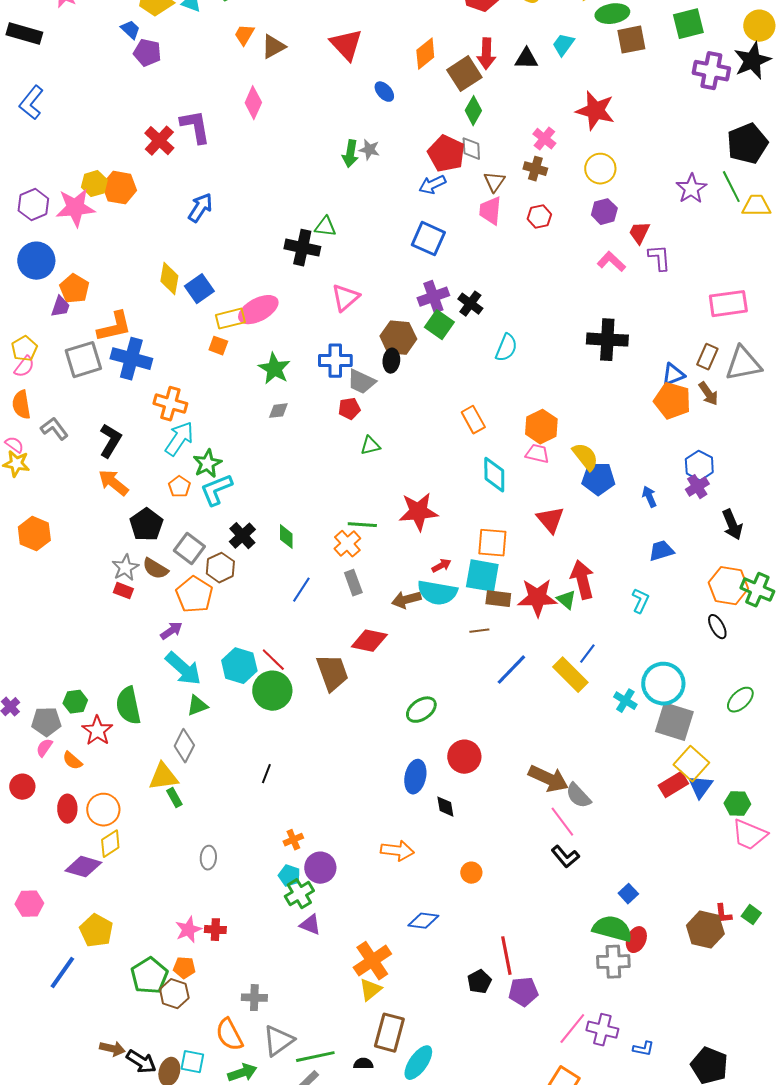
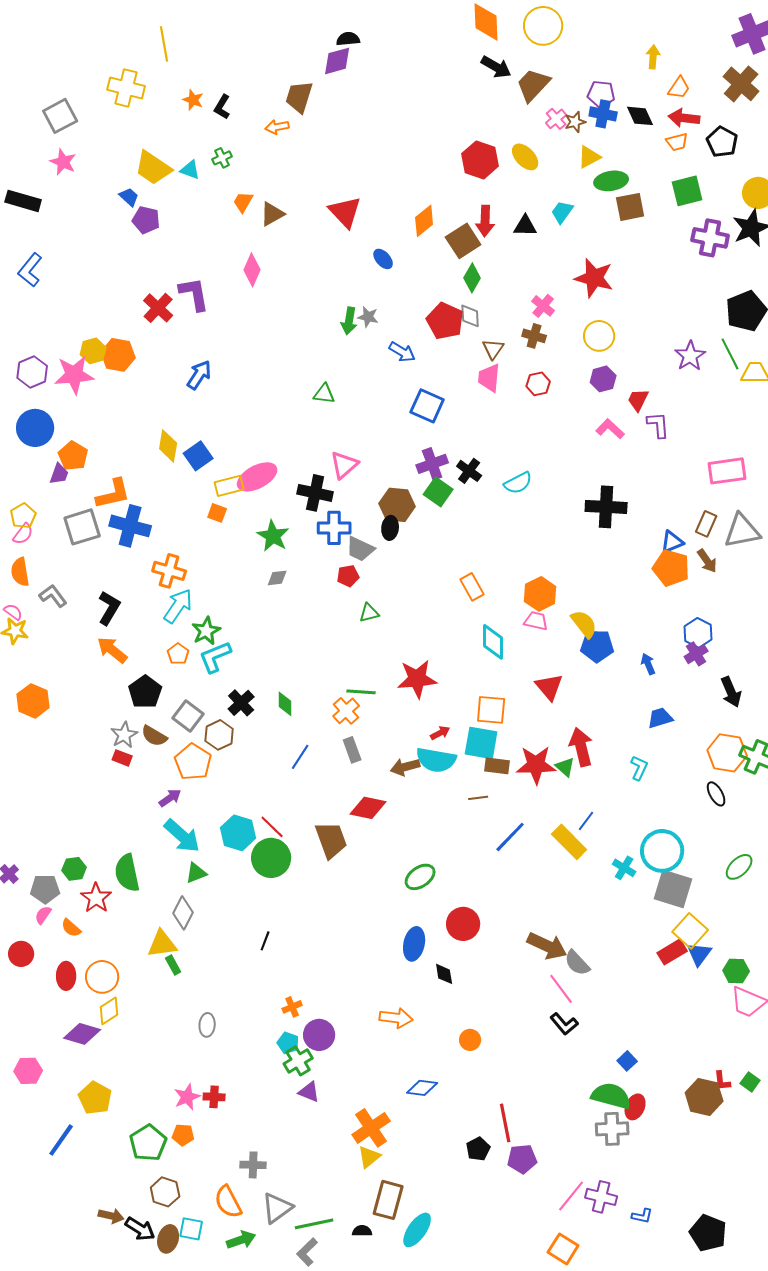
blue arrow: (432, 185) -> (402, 352), moved, turned -124
black cross: (302, 248) -> (315, 493), moved
cyan semicircle: (506, 348) -> (518, 483), moved, turned 40
brown hexagon: (174, 994) -> (165, 1192), moved

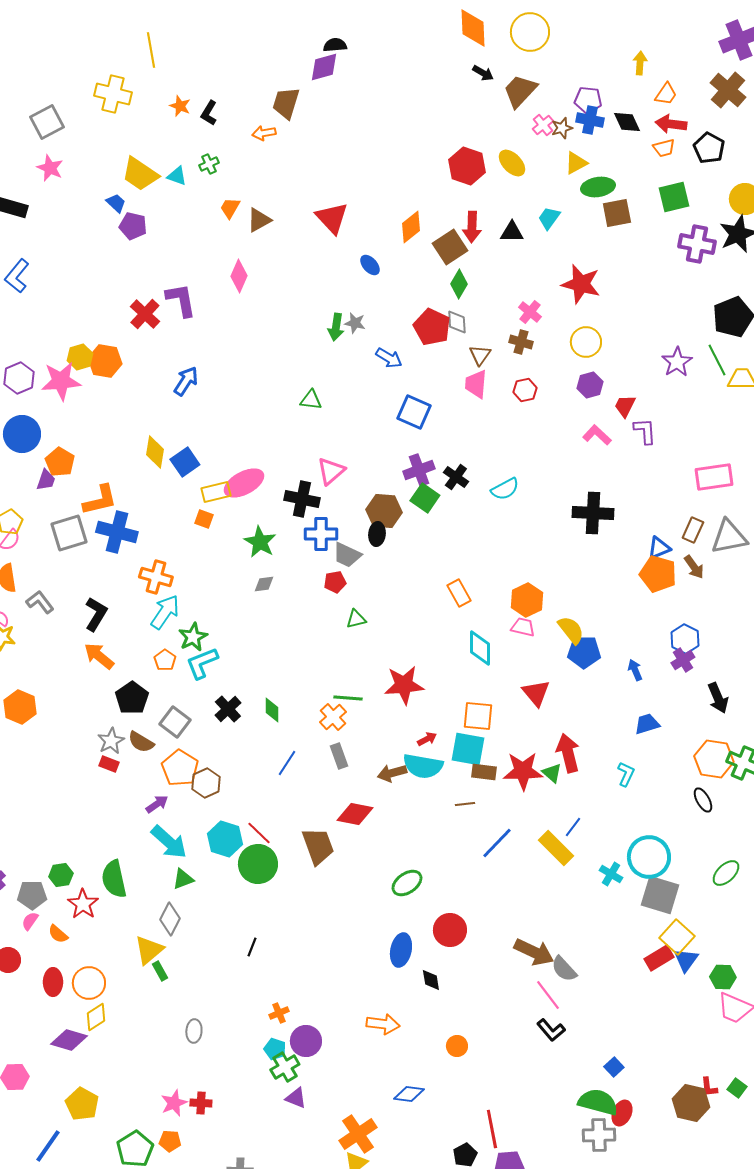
black arrow: (496, 67) -> (483, 73), size x0.7
brown hexagon: (219, 735) -> (206, 783), moved
yellow triangle: (162, 944) -> (149, 950), turned -32

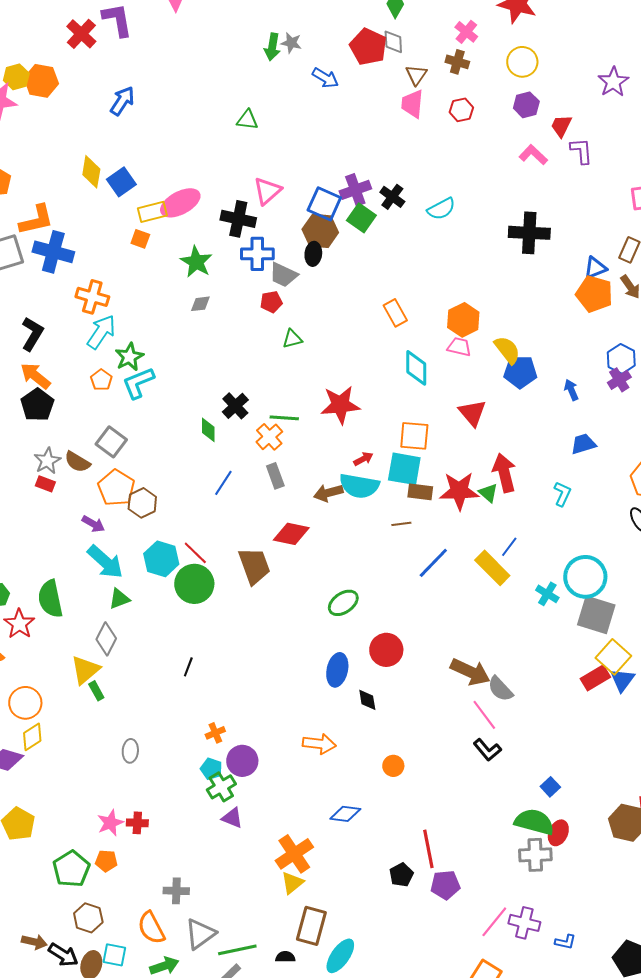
blue square: (414, 412) -> (324, 204), moved
black pentagon: (132, 698) -> (37, 405), moved
black cross: (228, 709) -> (235, 406), moved
purple arrow: (157, 804) -> (93, 524), turned 65

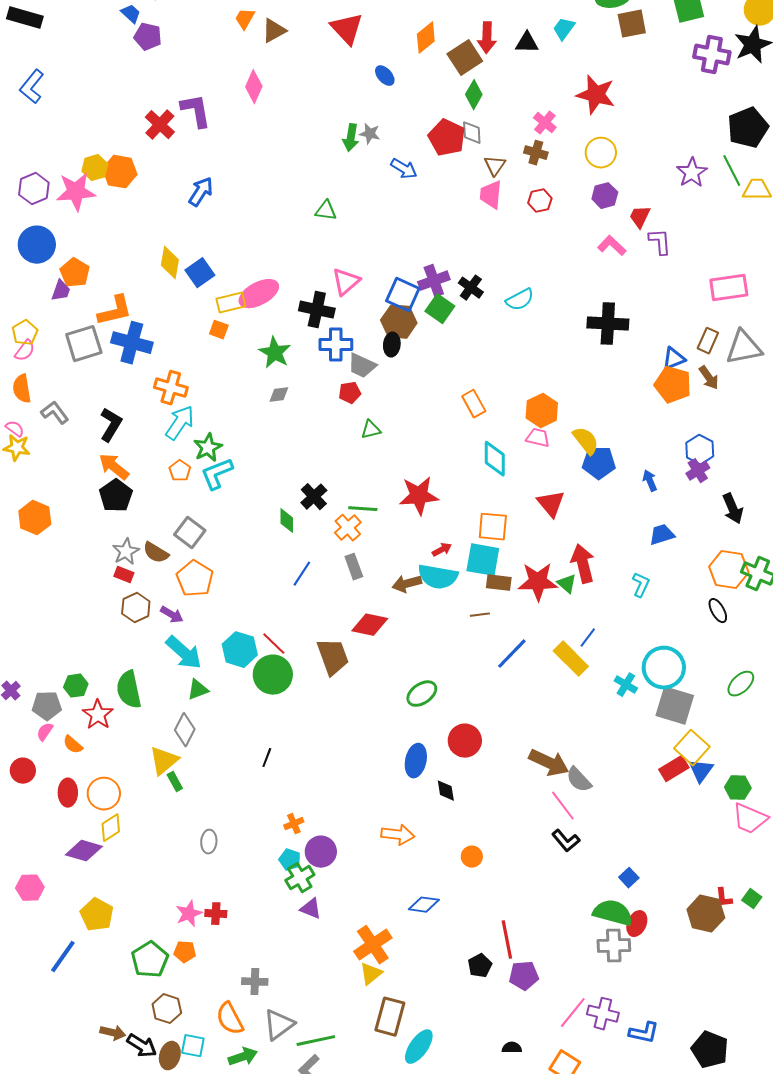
brown hexagon: (142, 503) -> (136, 608), moved
blue L-shape: (565, 942) -> (644, 1033), size x1.4
black semicircle: (285, 957) -> (512, 1048), moved

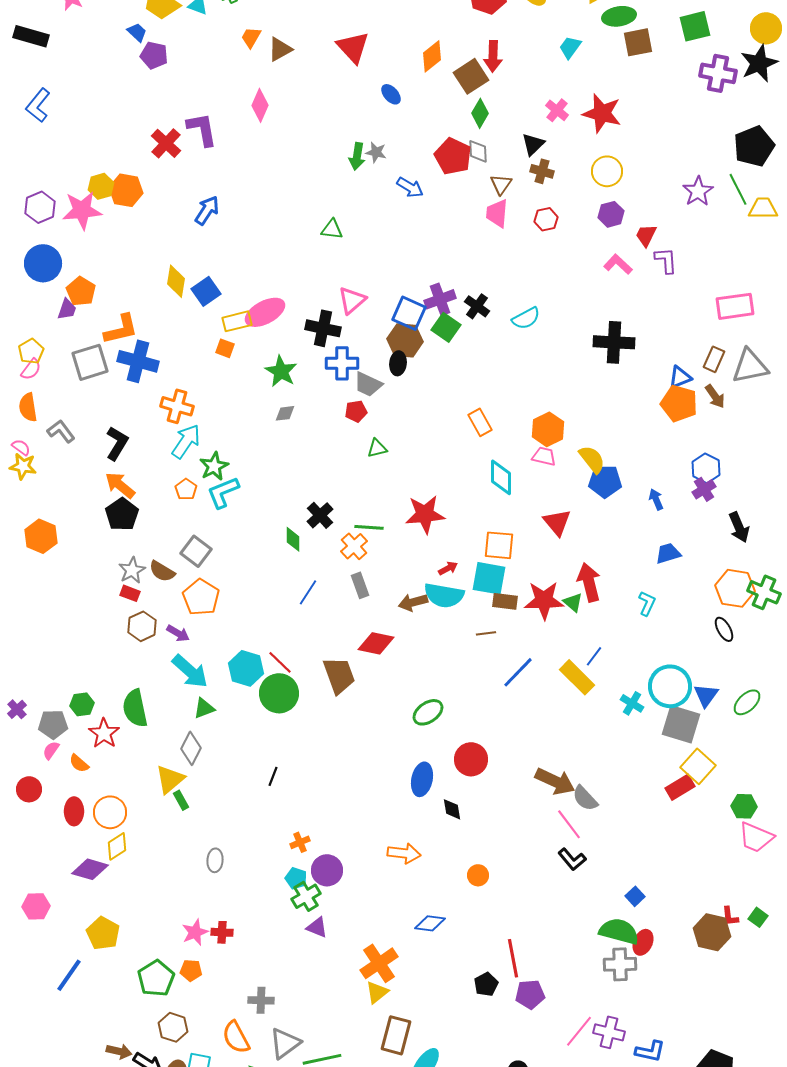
black triangle: (527, 43) -> (533, 144), moved, turned -45
pink cross: (545, 123) -> (557, 110), moved
blue triangle: (701, 771) -> (706, 695), moved

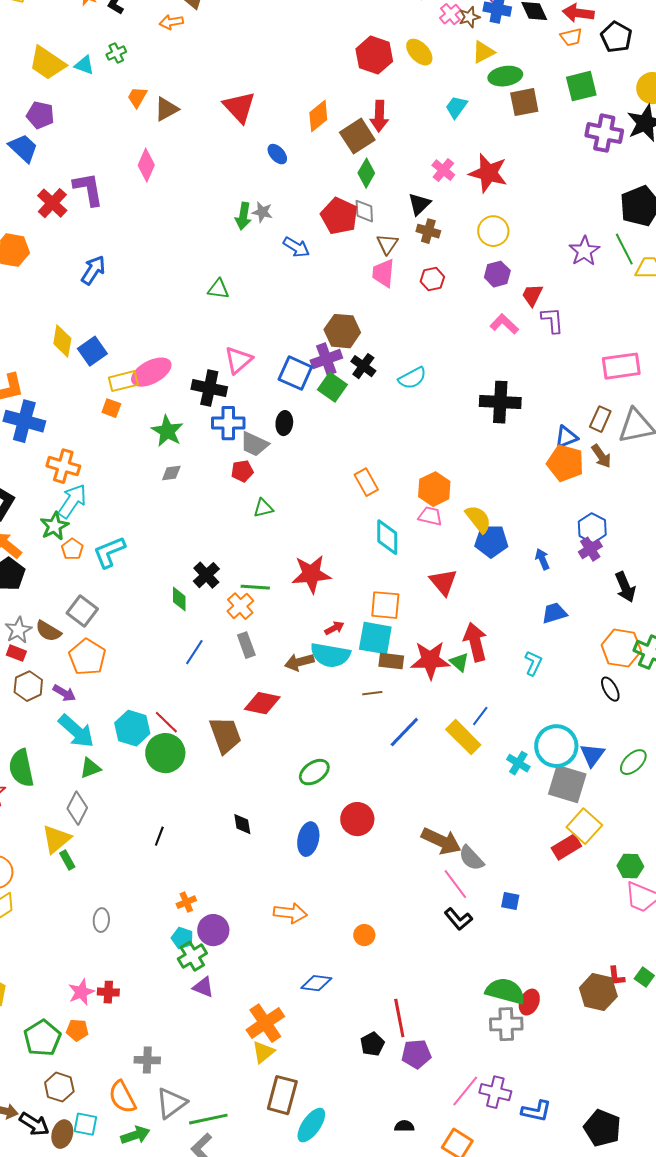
blue trapezoid: (137, 32) -> (23, 148), moved, size x1.5
brown hexagon: (405, 340) -> (342, 331), moved
green star: (214, 466) -> (54, 526), moved
black diamond: (452, 809) -> (242, 824), moved
blue square: (635, 896) -> (510, 901), moved, turned -36

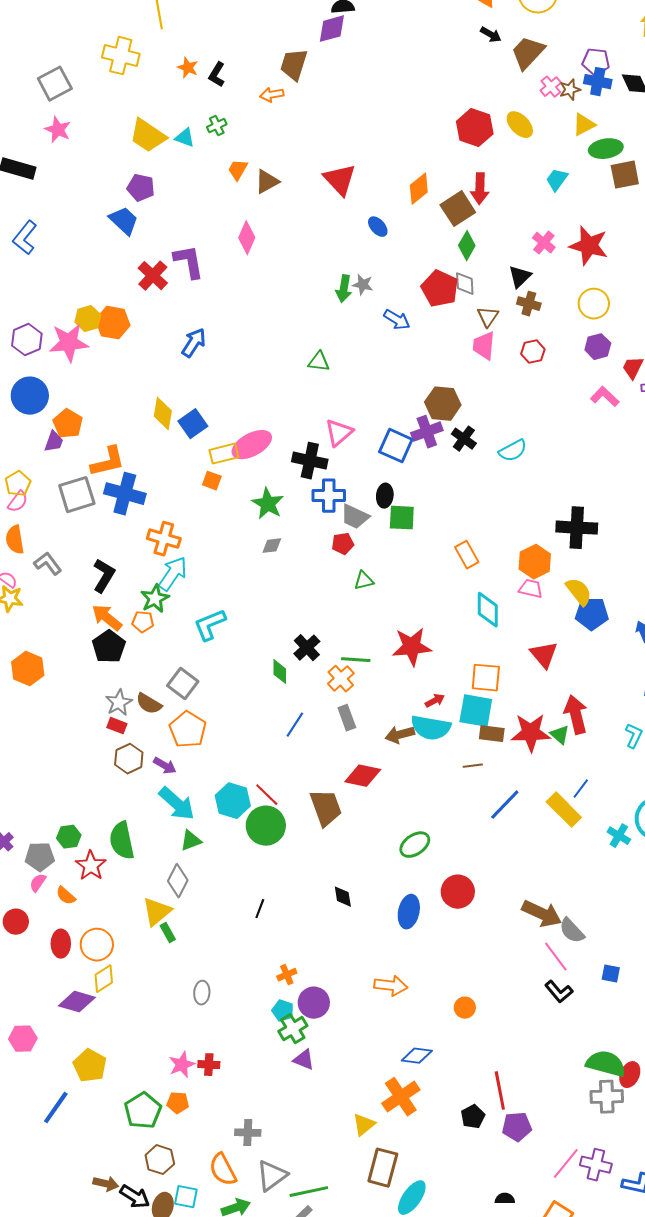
green square: (332, 387) -> (402, 518), moved, turned -32
black cross: (500, 402) -> (577, 528), moved
orange pentagon: (72, 549) -> (143, 622), moved, turned -30
orange cross: (265, 1023) -> (401, 1097), moved

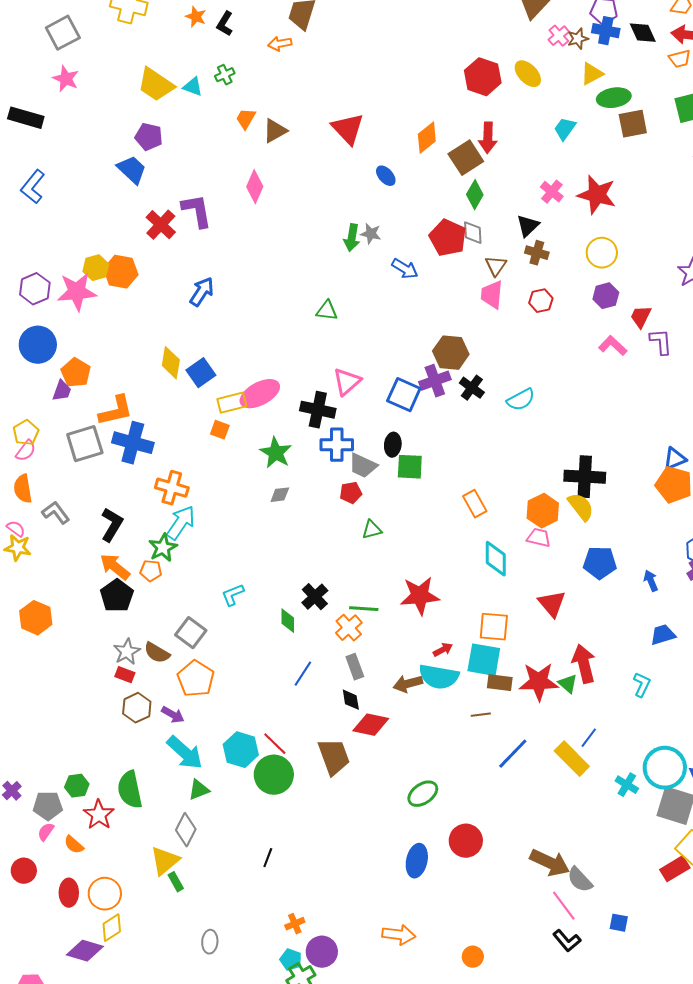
yellow semicircle: (579, 592) -> (581, 507), moved
cyan L-shape: (210, 625) -> (233, 595), moved, size x0.7
black diamond: (343, 897) -> (351, 700), moved

